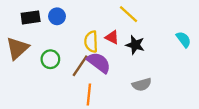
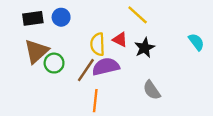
black star: (135, 45) -> (145, 48), turned 30
brown triangle: (17, 48) -> (36, 51), moved
purple semicircle: (99, 63) -> (106, 67), turned -50
gray semicircle: (142, 85) -> (152, 90), turned 72

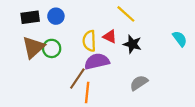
black star: (145, 48) -> (132, 44), turned -30
green circle: (54, 63) -> (52, 48), moved
brown line: (86, 70) -> (77, 79), moved
gray semicircle: (152, 90) -> (139, 83), turned 90

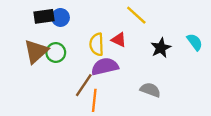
black rectangle: (30, 17) -> (44, 16), moved
black star: (132, 44) -> (161, 48), moved, turned 30
gray semicircle: (139, 83) -> (150, 90), turned 54

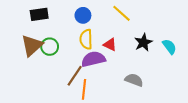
blue circle: (60, 17) -> (83, 15), moved
red triangle: (119, 40) -> (110, 45), moved
cyan semicircle: (195, 42) -> (169, 47), moved

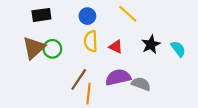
purple semicircle: (93, 59) -> (118, 77), moved

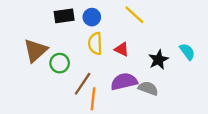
black rectangle: (41, 15) -> (64, 16), moved
black star: (151, 44) -> (158, 60), moved
green circle: (52, 49) -> (60, 63), moved

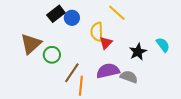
black rectangle: (64, 16) -> (56, 14), turned -30
blue circle: (92, 17) -> (72, 18), moved
yellow semicircle: (95, 44) -> (97, 32), moved
red triangle: (122, 49) -> (106, 43), turned 48

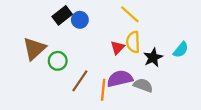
yellow semicircle: (97, 32) -> (133, 42), moved
cyan semicircle: (163, 45) -> (181, 50), turned 77
orange line: (81, 86) -> (103, 90), moved

